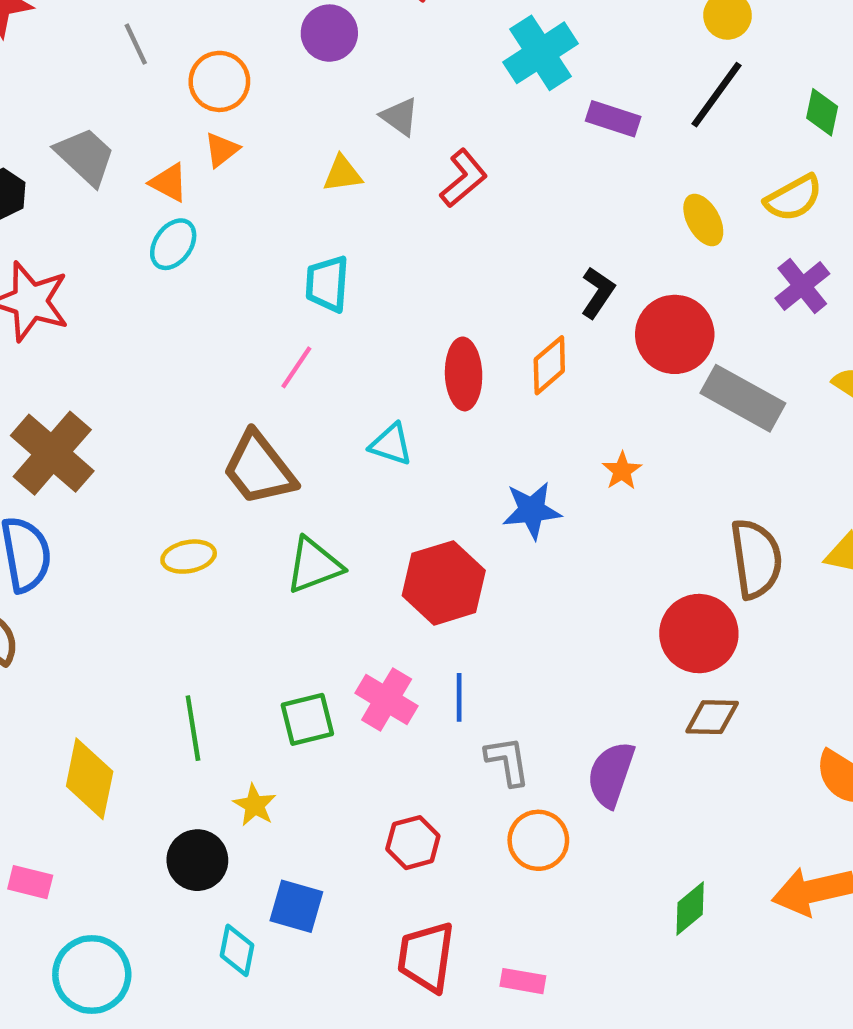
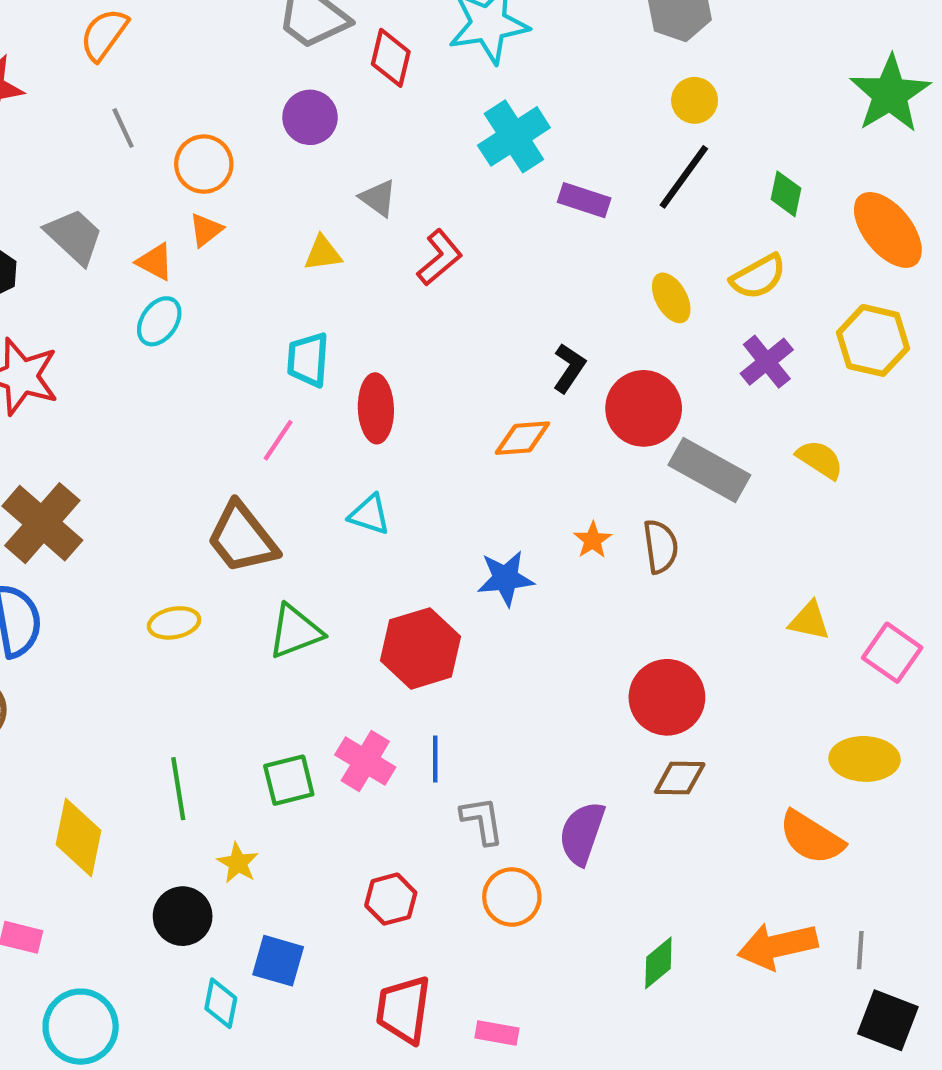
orange diamond: (549, 365) -> (522, 438), turned 36
red ellipse: (464, 374) -> (376, 408), moved
brown semicircle: (756, 559) -> (661, 546), moved, size x0.7

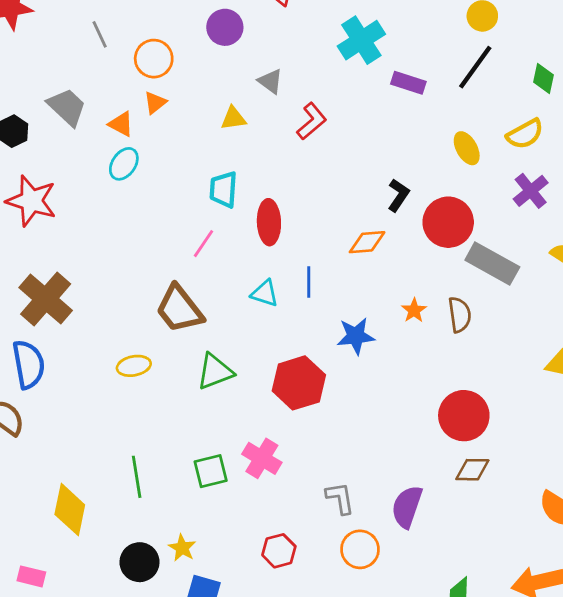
blue line: (435, 759) -> (309, 282), moved
yellow star: (238, 863) -> (182, 548), moved

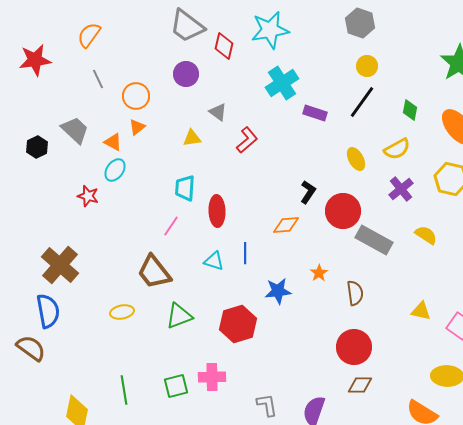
red star: (31, 201) -> (88, 196), moved, size x0.6
brown semicircle: (460, 315) -> (355, 293), moved
pink cross: (262, 458) -> (212, 377), turned -32

